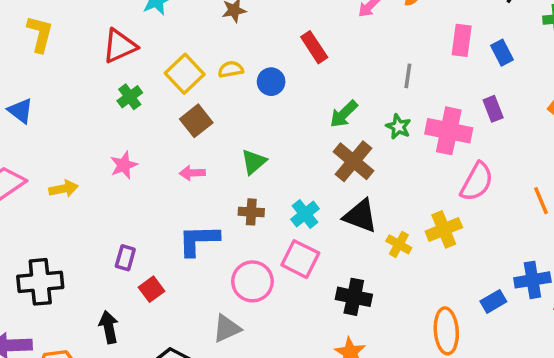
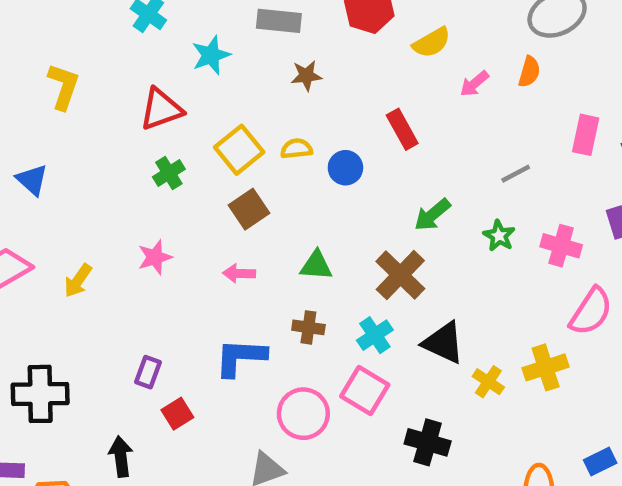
gray line: (408, 76) -> (516, 174), turned 50
pink cross: (449, 131) -> (561, 246), size x0.7
brown cross: (354, 161) -> (400, 275), moved
green triangle: (254, 162) -> (316, 265), turned 40
yellow arrow: (64, 189) -> (78, 281), turned 132

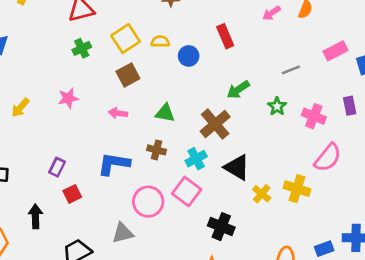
pink rectangle: (586, 135) -> (335, 51), turned 45
yellow cross: (546, 367) -> (297, 189), turned 30

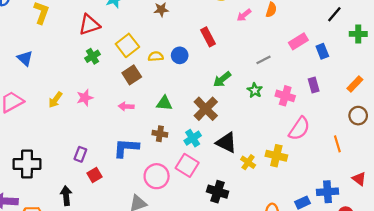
yellow semicircle: (160, 41) -> (156, 56), moved
yellow arrow: (20, 108) -> (55, 100), moved

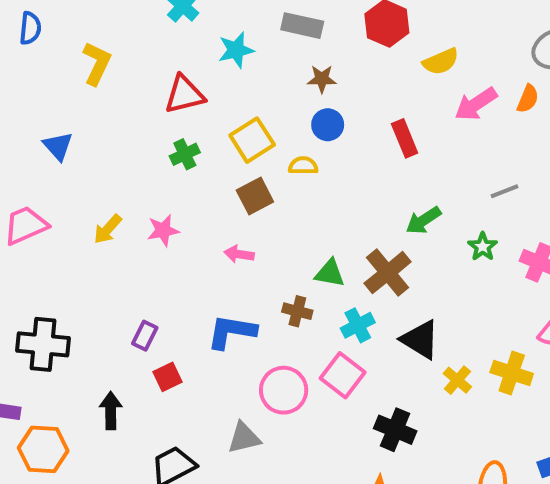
pink arrow: (244, 15) -> (476, 104), size x1.5
blue circle: (180, 55) -> (328, 125), moved
green triangle: (164, 103) -> (330, 273), moved

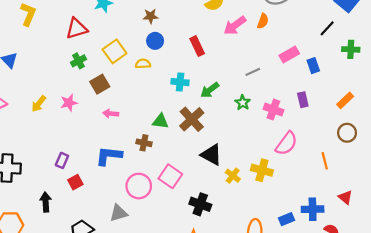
brown square: (255, 196) -> (100, 84), moved
cyan cross: (358, 325) -> (180, 82), moved, turned 36

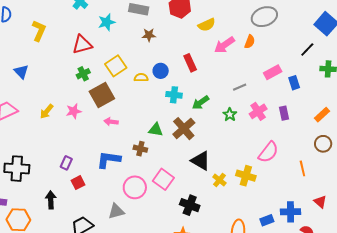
blue circle: (155, 41) -> (161, 71), moved
brown square: (100, 84) -> (102, 95), size x1.4
pink cross: (273, 110) -> (258, 111), moved, turned 36

